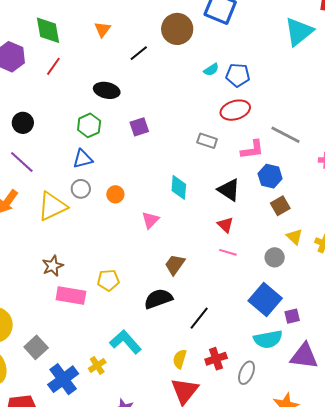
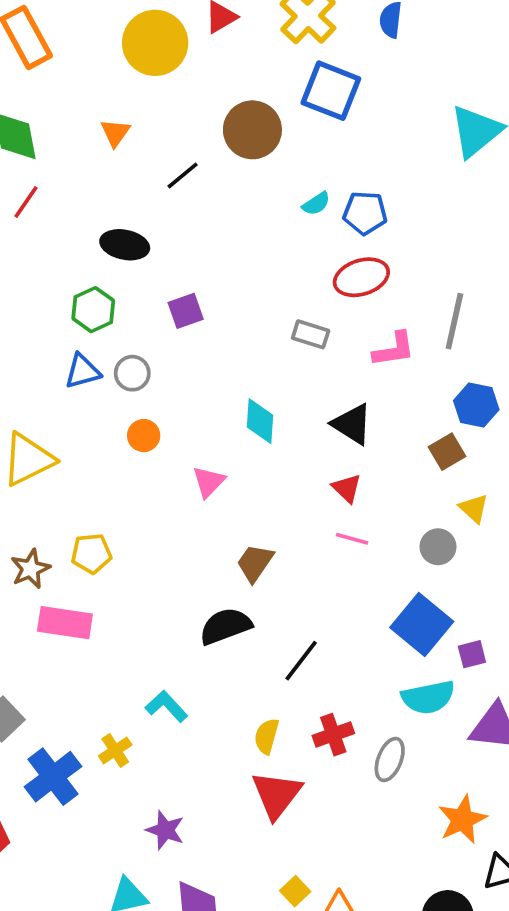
gray line: (285, 135) -> (454, 321), turned 76
blue hexagon: (270, 176) -> (476, 405), moved
gray circle: (81, 189) -> (132, 373), moved
yellow pentagon: (108, 280) -> (91, 554), moved
cyan L-shape: (125, 342) -> (166, 706), size x0.7

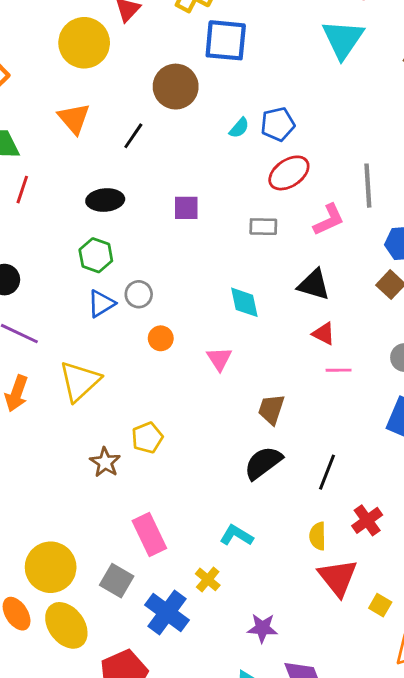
orange triangle: (115, 133) -> (74, 118), size x1.4
purple square: (186, 311) -> (186, 208), moved, turned 36
pink rectangle: (65, 623) -> (149, 534), moved, turned 72
yellow square: (295, 891) -> (380, 605), moved

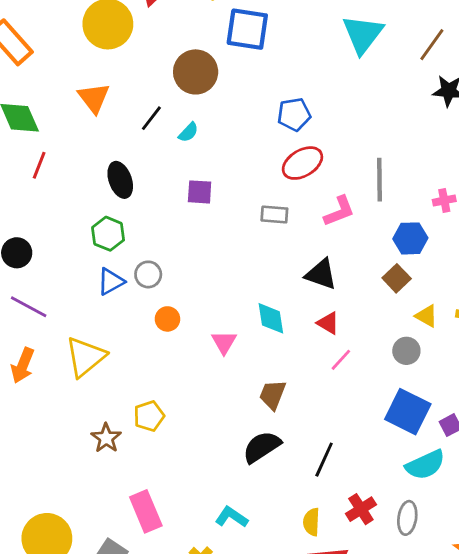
cyan semicircle: (239, 128) -> (188, 132), moved
black ellipse: (105, 200) -> (120, 180), turned 72
cyan diamond: (244, 302) -> (271, 318), moved
pink line: (339, 370) -> (341, 360), turned -50

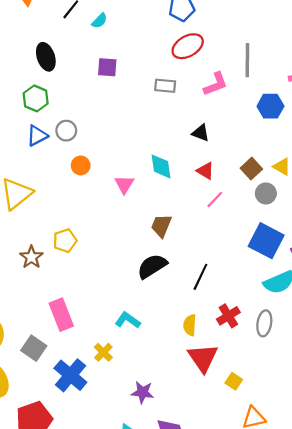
black triangle: (321, 274) -> (201, 133), size x0.7
brown square: (397, 278) -> (251, 169), moved

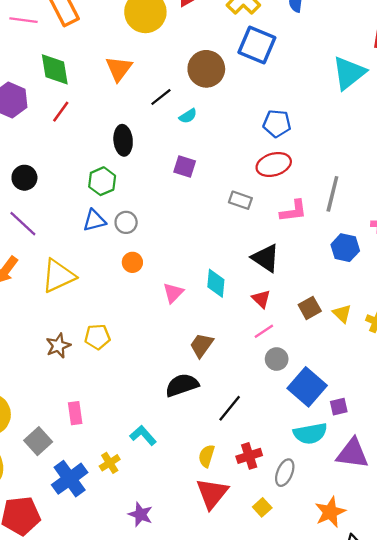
black triangle: (201, 133) -> (266, 258), size x1.5
gray circle: (266, 193) -> (277, 359), moved
pink rectangle: (61, 315) -> (75, 413), size x0.7
yellow square: (234, 381) -> (262, 507), moved

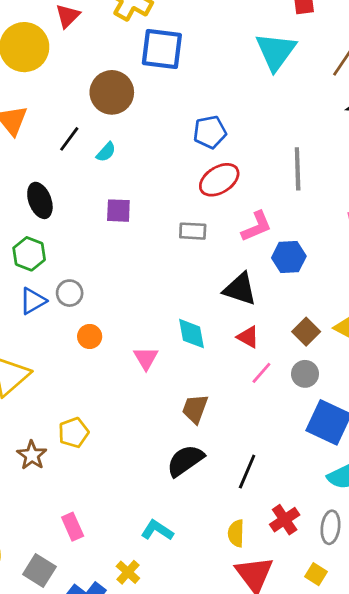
gray line: (332, 194) -> (298, 169), moved
blue hexagon: (345, 248) -> (289, 257), moved
gray circle: (277, 359) -> (305, 374), moved

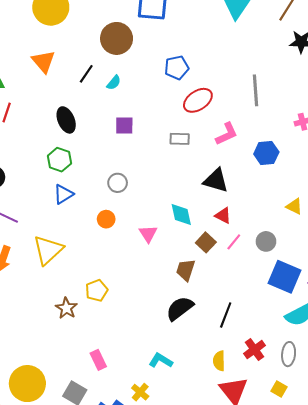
blue pentagon: (210, 132) -> (177, 68), moved
blue hexagon: (289, 257) -> (266, 153), moved
gray circle: (70, 293) -> (118, 183), moved
brown square: (306, 332) -> (206, 242), moved

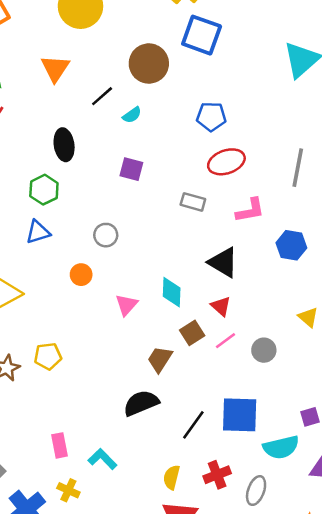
blue square: (285, 277) -> (240, 415), moved, turned -36
pink rectangle: (98, 360) -> (59, 445), moved
yellow cross: (140, 392) -> (68, 490), turned -30

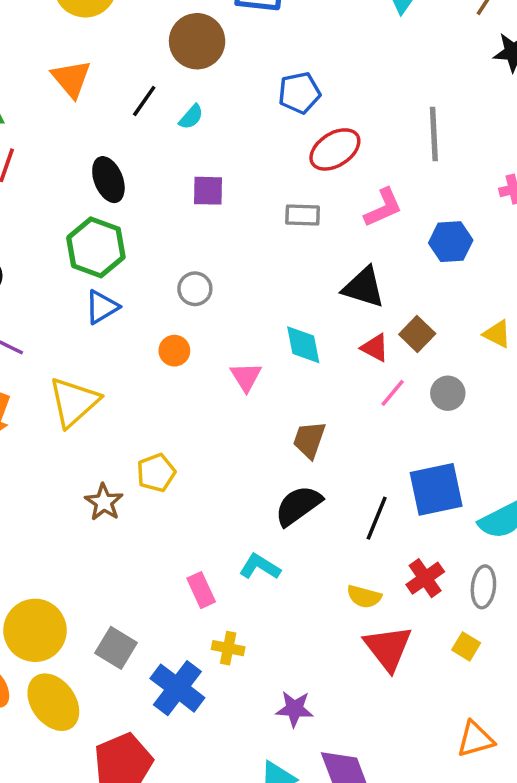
green hexagon: (44, 190) -> (96, 247), size x1.4
brown square: (192, 333) -> (417, 334), moved
cyan L-shape: (102, 459) -> (260, 567), moved
yellow semicircle: (172, 477) -> (364, 597), turned -75

